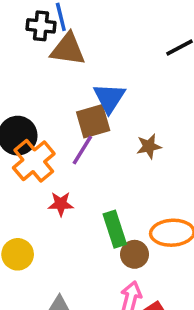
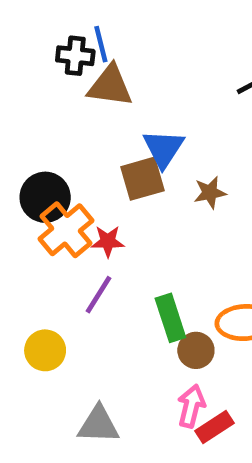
brown star: (149, 146) -> (210, 193), moved
purple line: (82, 150) -> (98, 295), moved
red star: (61, 204) -> (108, 241), moved

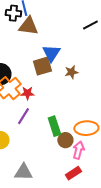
pink arrow: (191, 406) -> (78, 150), moved

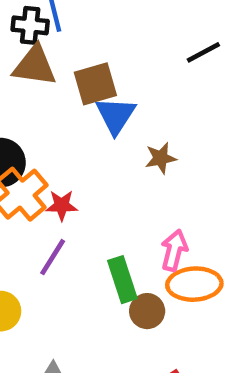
brown triangle: (28, 26) -> (35, 66), moved
brown square: (42, 66) -> (95, 84), moved
pink arrow: (78, 150) -> (174, 250), moved

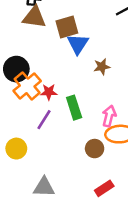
green rectangle: (122, 280) -> (74, 108), moved

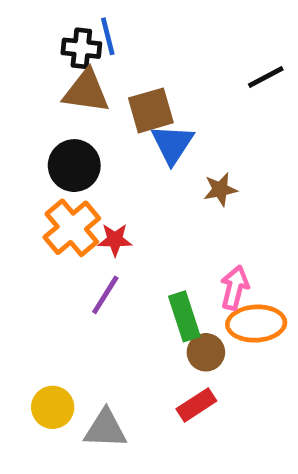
black circle: (16, 69) -> (74, 166), moved
green rectangle: (74, 108) -> (184, 316), moved
yellow circle: (16, 149) -> (53, 407), moved
red rectangle: (104, 188) -> (196, 405), moved

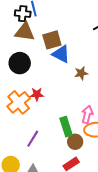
blue triangle: (172, 144) -> (61, 54), turned -36
orange cross: (72, 228) -> (19, 102), moved
purple line: (105, 295) -> (33, 139), moved

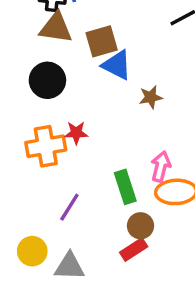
orange cross: (19, 102) -> (46, 146), turned 30
brown circle: (75, 142) -> (141, 226), moved

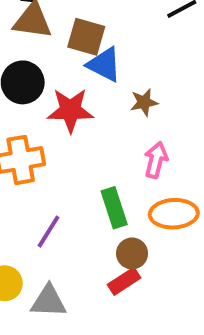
brown square: (102, 41) -> (86, 37), turned 32
red star: (76, 133) -> (70, 110), moved, size x1.6
pink arrow: (161, 167) -> (156, 160), moved

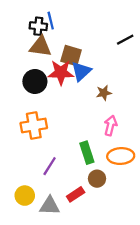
blue triangle: (104, 65) -> (81, 71), turned 50
red star: (70, 110) -> (61, 72), moved
red rectangle: (124, 281) -> (76, 194), moved

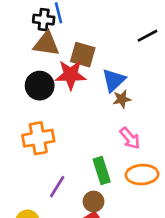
blue triangle: (81, 71) -> (114, 80), moved
pink arrow: (111, 126) -> (130, 138), turned 126
brown circle: (97, 179) -> (94, 201), moved

